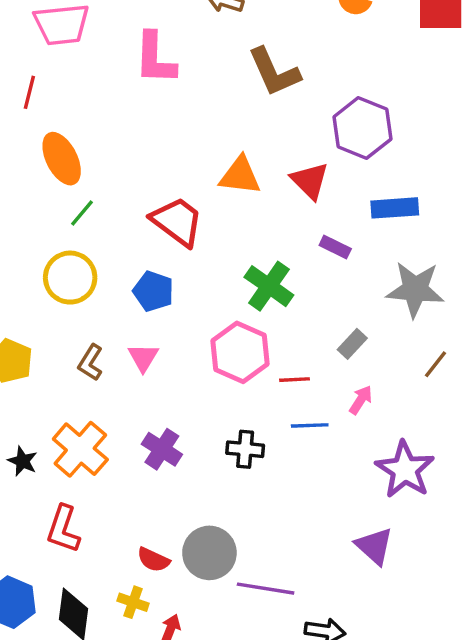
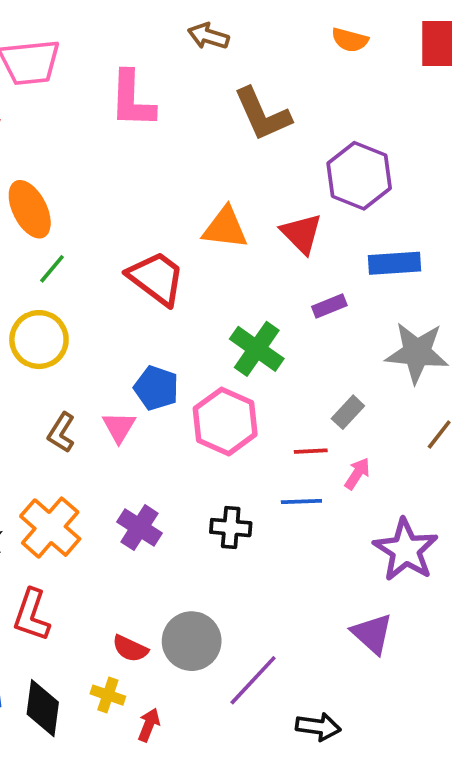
purple rectangle: (335, 247) -> (329, 306), turned -48
blue pentagon: (153, 291) -> (156, 388), moved
red line: (294, 380) -> (311, 451), moved
purple line: (266, 589) -> (253, 680), turned -56

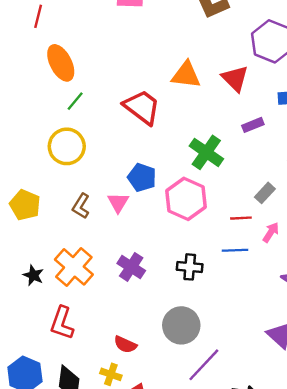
gray circle: (192, 641) -> (181, 325), moved

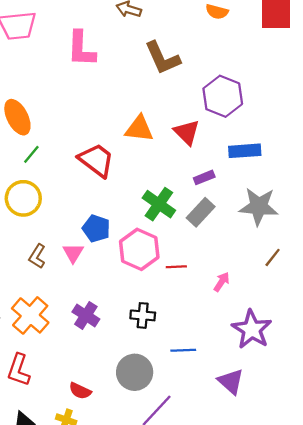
gray rectangle: (265, 193) -> (201, 212), moved, size x1.4
red line: (241, 218) -> (176, 267), moved
blue line: (235, 250) -> (183, 350), moved

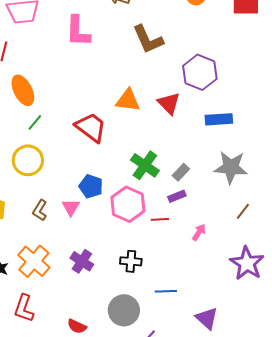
purple rectangle: (204, 177) -> (177, 196), moved
gray rectangle: (201, 212) -> (181, 172), size x0.7
purple star: (252, 329) -> (247, 263), moved

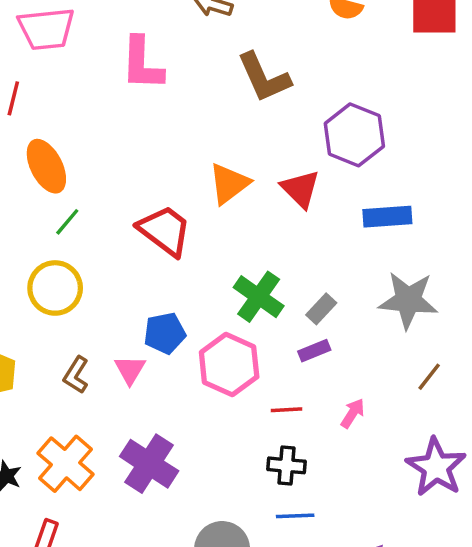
orange triangle: (128, 100) -> (229, 184), turned -44
blue pentagon: (91, 186) -> (165, 333), turned -30
red line: (160, 219) -> (286, 410), moved
purple cross: (82, 261) -> (149, 464), size x1.4
black cross: (131, 261) -> (286, 465), moved

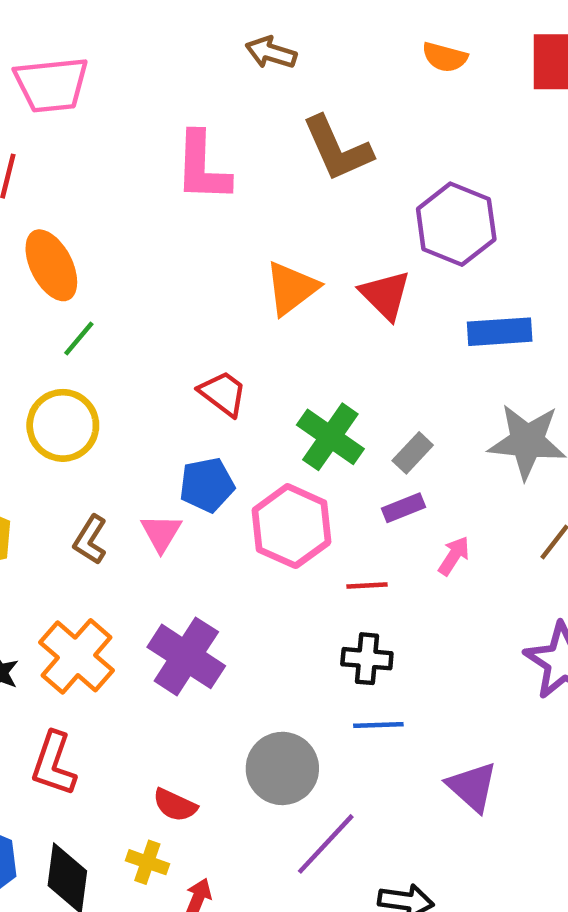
pink L-shape: (142, 64) -> (202, 167), moved
red trapezoid: (165, 231) -> (223, 393), moved, size x0.7
pink arrow: (353, 413) -> (454, 556), moved

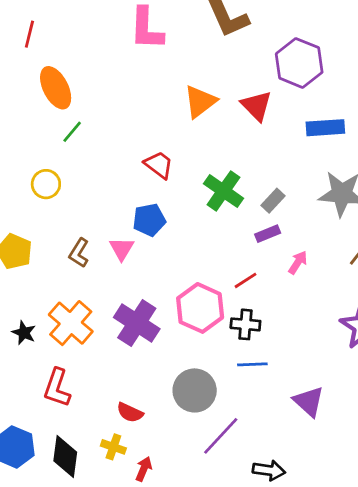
yellow circle: (63, 425) -> (46, 184), moved, size x0.7
pink hexagon: (292, 526) -> (200, 308), moved
red line: (367, 585) -> (245, 280), turned -30

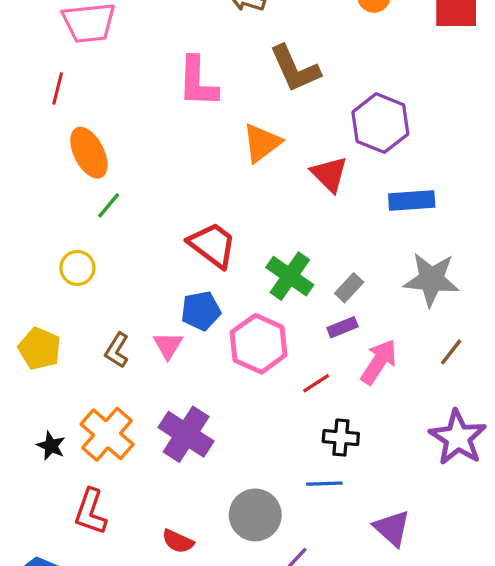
orange triangle: (200, 102) -> (262, 143), moved
red trapezoid: (159, 165) -> (212, 245), size x1.4
pink arrow: (298, 263) -> (379, 362), size x1.6
pink hexagon: (200, 308) -> (259, 344), moved
black cross: (245, 324) -> (341, 438), moved

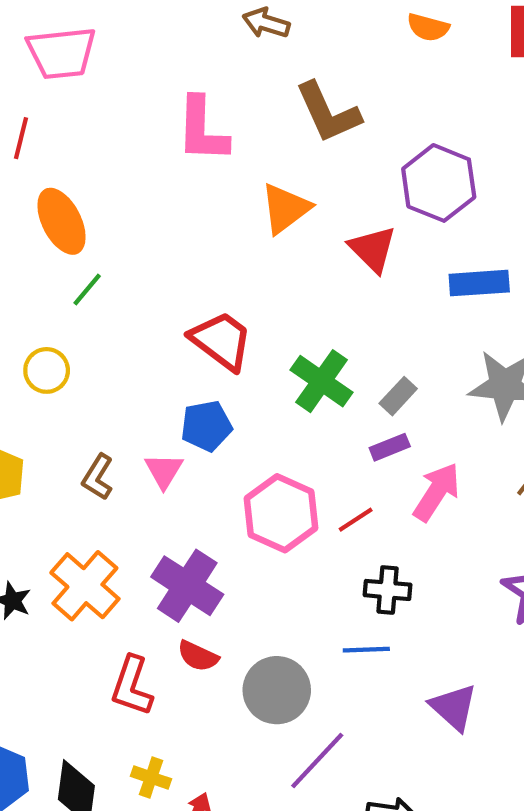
pink hexagon: (259, 344) -> (281, 513), moved
red L-shape: (91, 512) -> (132, 686), moved
red semicircle: (178, 541) -> (198, 656), moved

